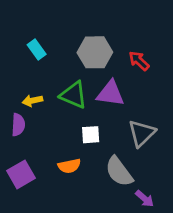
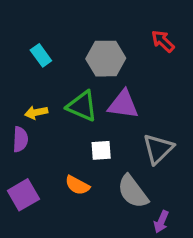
red arrow: (139, 61) -> (163, 41), moved
orange semicircle: (69, 166) -> (77, 185), turned 40
purple arrow: (145, 199) -> (161, 222), turned 72

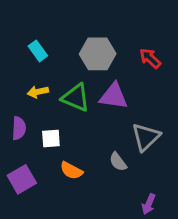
red arrow: (163, 41) -> (150, 58), moved
yellow arrow: (36, 112) -> (38, 92), moved
white square: (101, 150) -> (51, 138), moved
gray semicircle: (133, 192) -> (118, 162), moved, size x0.6

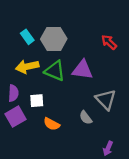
gray hexagon: (98, 54) -> (54, 39), moved
yellow arrow: (38, 92) -> (27, 67), size x1.5
gray triangle: (146, 137) -> (106, 100), turned -30
purple square: (22, 179) -> (15, 117), moved

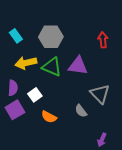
cyan rectangle: (27, 37) -> (16, 36), moved
red arrow: (109, 42) -> (103, 40), turned 42
white square: (37, 101) -> (35, 95), turned -32

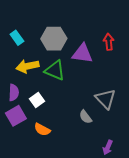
purple triangle: (78, 66) -> (82, 54), moved
orange semicircle: (49, 117) -> (42, 130), moved

